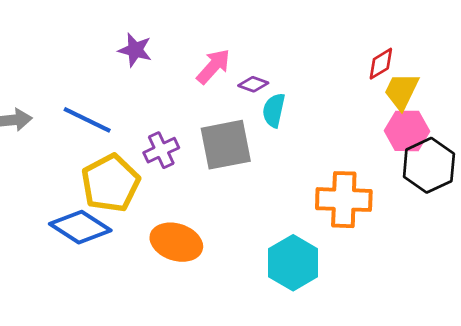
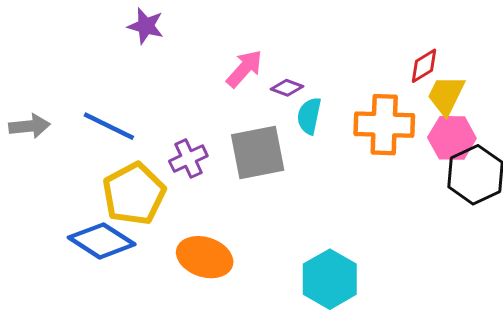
purple star: (135, 50) -> (146, 26), moved
orange cross: (344, 200) -> (384, 125), moved

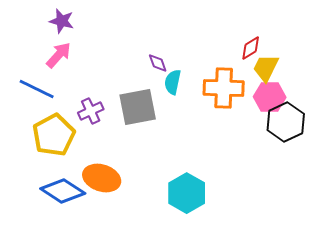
pink arrow: (244, 69) -> (59, 55), moved
purple diamond: (287, 88) -> (158, 63), turned 50
blue diamond: (102, 241) -> (63, 191), moved

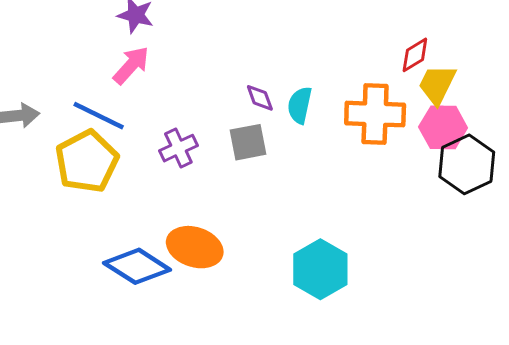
purple diamond: (158, 63) -> (260, 98), moved
gray square: (138, 107) -> (248, 142), size x0.7
yellow pentagon: (54, 135) -> (87, 161), moved

